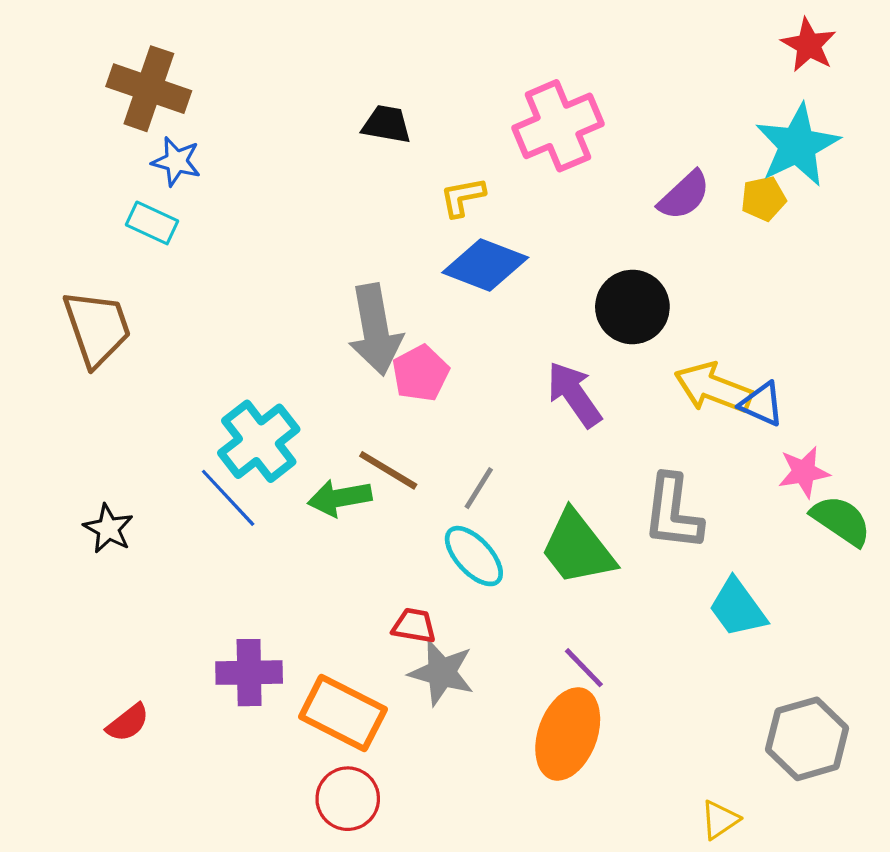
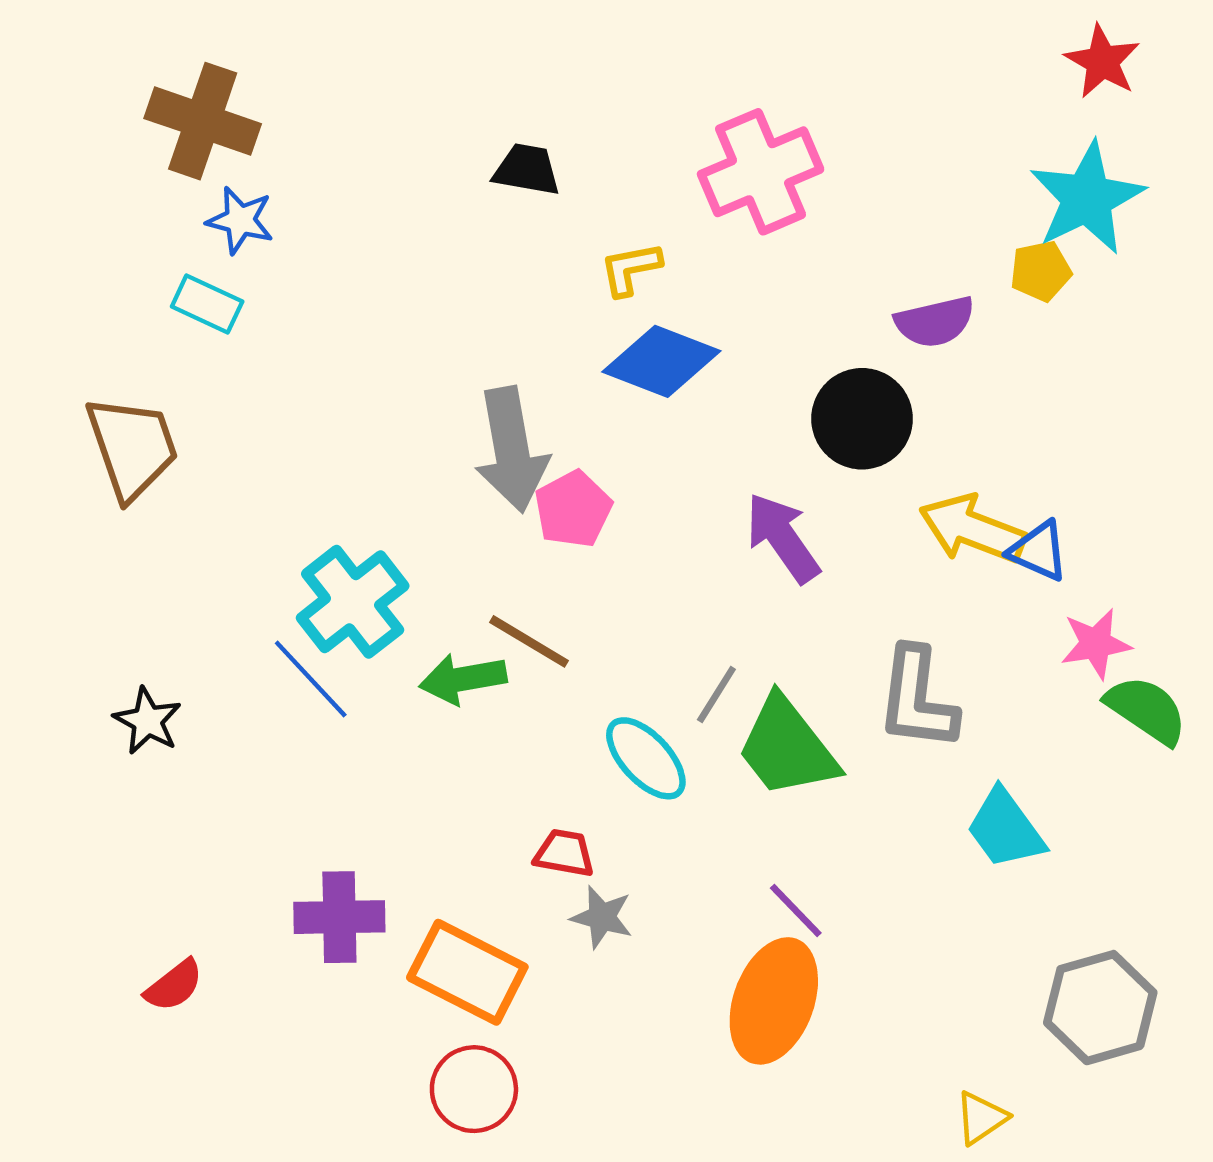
purple semicircle: (684, 195) -> (935, 322), moved, turned 30
gray line: (479, 488) -> (716, 694), moved
gray star: (442, 673) -> (602, 917), size x0.7

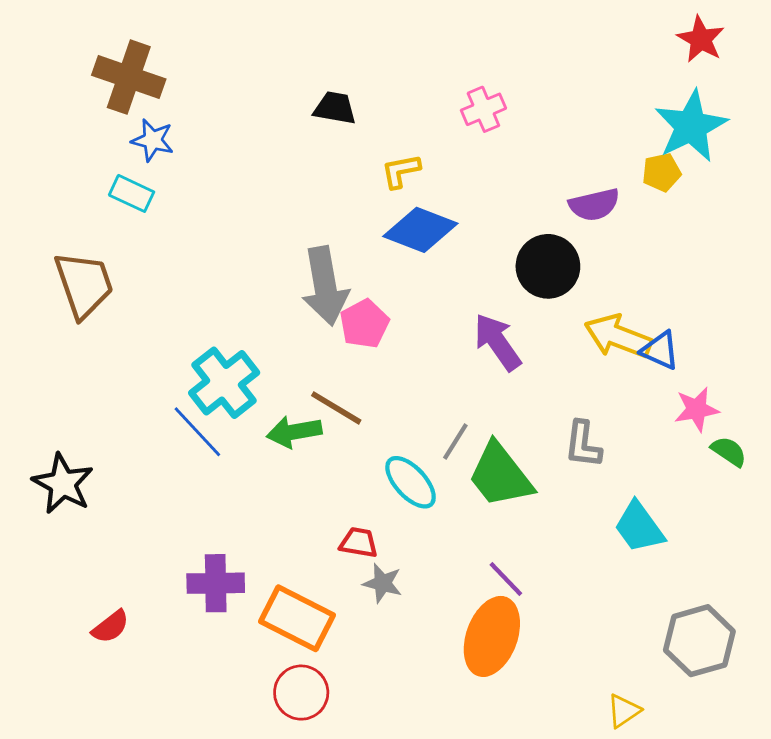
pink cross: (761, 172) -> (483, 109), size x0.6
gray L-shape: (917, 699) -> (583, 444), size x0.7
green semicircle: (1146, 710) -> (729, 451), size x0.7
black star: (148, 721) -> (63, 484), moved, size x1.4

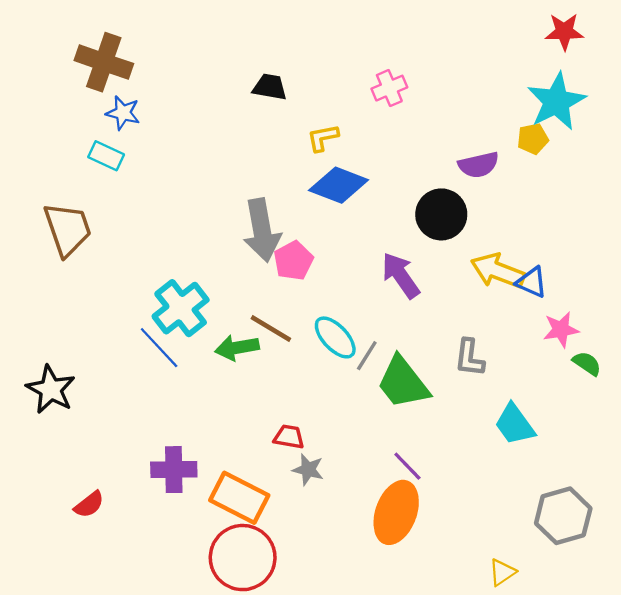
red star: (701, 39) -> (564, 32), turned -30
cyan ellipse: (411, 482) -> (335, 337), moved
red circle: (301, 693) -> (243, 558), size x1.5

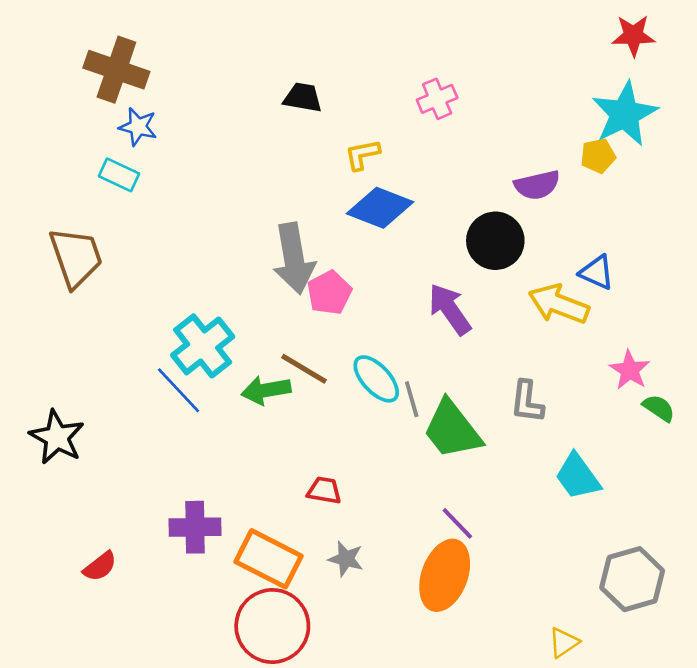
blue triangle: (532, 282) -> (597, 272), moved
pink star: (561, 330) -> (630, 370), turned -30
gray line: (367, 356) -> (412, 399), turned -48
gray star: (308, 470) -> (346, 559), moved

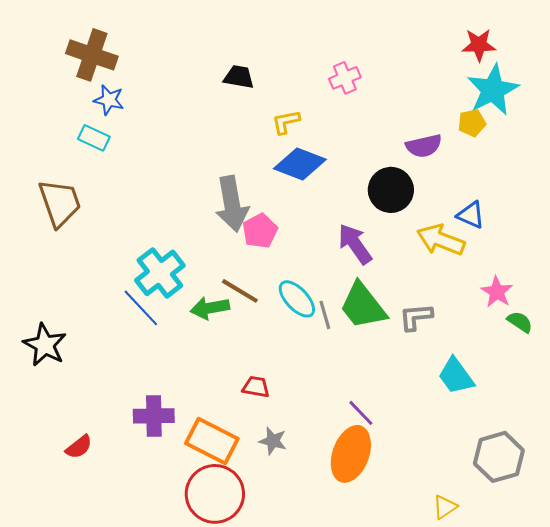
red star: (633, 35) -> (479, 45), moved
gray L-shape: (527, 402) -> (416, 317), turned 78
green trapezoid: (452, 430) -> (363, 306), moved

